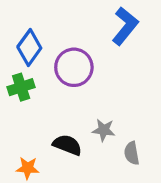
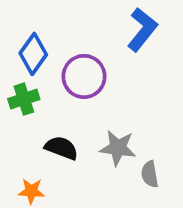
gray star: (104, 130) -> (118, 148), size x1.4
black semicircle: (67, 145) -> (61, 148), moved

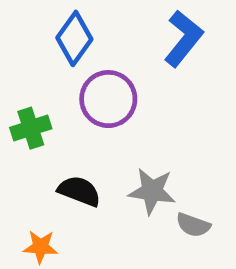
blue diamond: (33, 54) -> (74, 38), moved
gray semicircle: (150, 174) -> (193, 225), turned -60

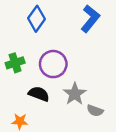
purple circle: (108, 99) -> (53, 64), moved
gray star: (152, 191) -> (75, 94), turned 30

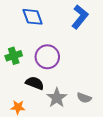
blue diamond: (37, 19) -> (33, 17), turned -55
gray star: (75, 94) -> (57, 98), moved

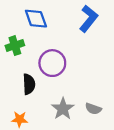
green cross: (14, 56) -> (15, 46), moved
black semicircle: (35, 83) -> (29, 84), moved, turned 66

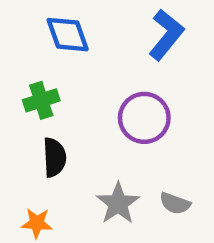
green cross: (15, 46) -> (41, 100), moved
purple circle: (52, 63) -> (144, 118), moved

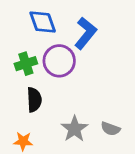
blue L-shape: (166, 35) -> (86, 33), moved
purple circle: (144, 118) -> (59, 61), moved

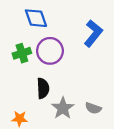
blue L-shape: (86, 33) -> (93, 33), moved
black semicircle: (34, 100) -> (43, 88), moved

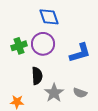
blue diamond: (36, 18) -> (49, 17), moved
blue L-shape: (93, 33) -> (80, 53), moved, turned 35

